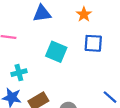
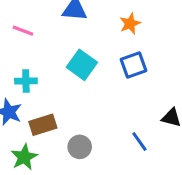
blue square: (93, 43) -> (134, 65), turned -36

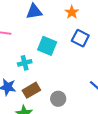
blue square: (134, 65) -> (80, 38), turned -30
cyan cross: (26, 81) -> (25, 63), moved

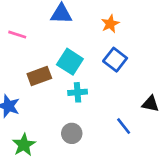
cyan cross: (25, 63) -> (78, 92), moved
brown rectangle: (31, 90) -> (39, 76), moved

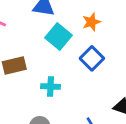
cyan square: (70, 62) -> (58, 36), moved

